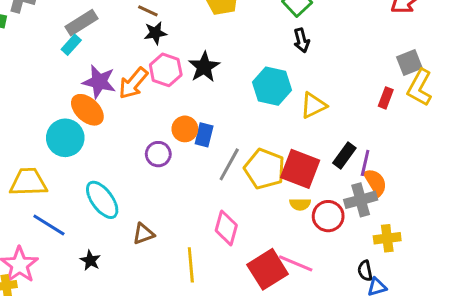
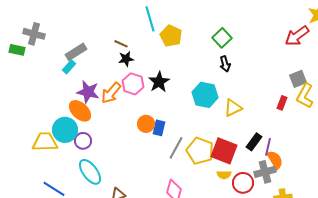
purple circle: (158, 154) -> (83, 141), moved
yellow trapezoid: (28, 182) -> (45, 142), moved

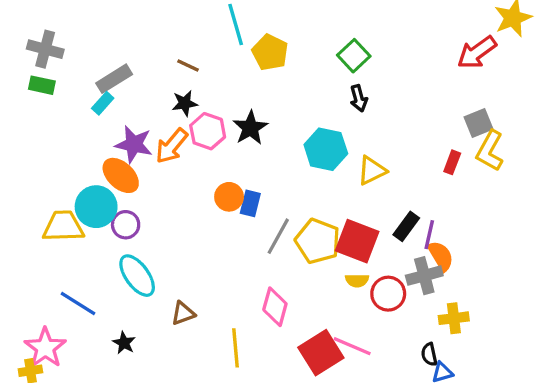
green rectangle: (17, 50) -> (42, 85), moved
black star: (126, 59) -> (185, 103), moved

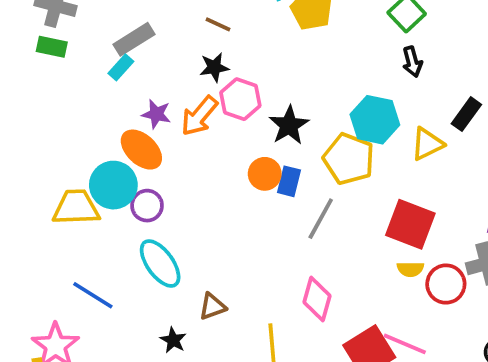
black star: (250, 128) -> (289, 125), moved
purple star: (134, 144) -> (156, 114), size x0.7
black rectangle: (406, 226) -> (466, 114), moved
yellow pentagon: (318, 241) -> (349, 159), moved
black star: (124, 343) -> (173, 340), moved

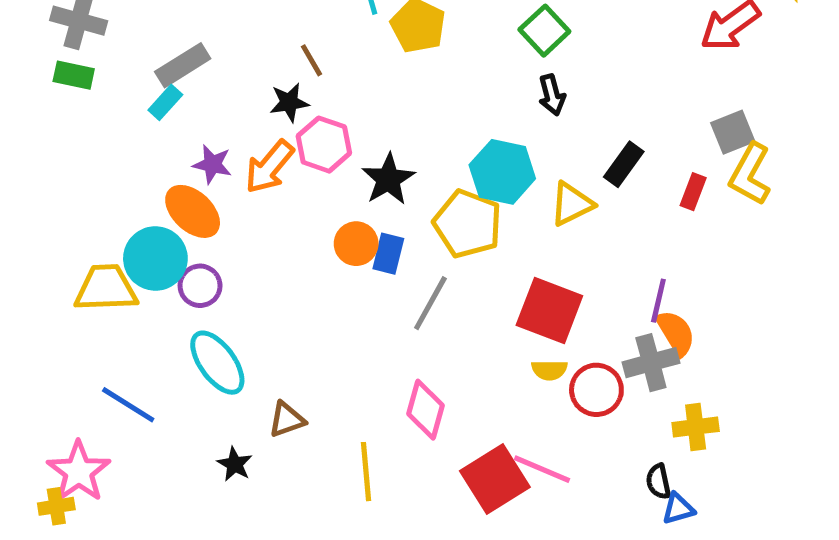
brown line: (218, 24) -> (312, 60), moved, turned 35

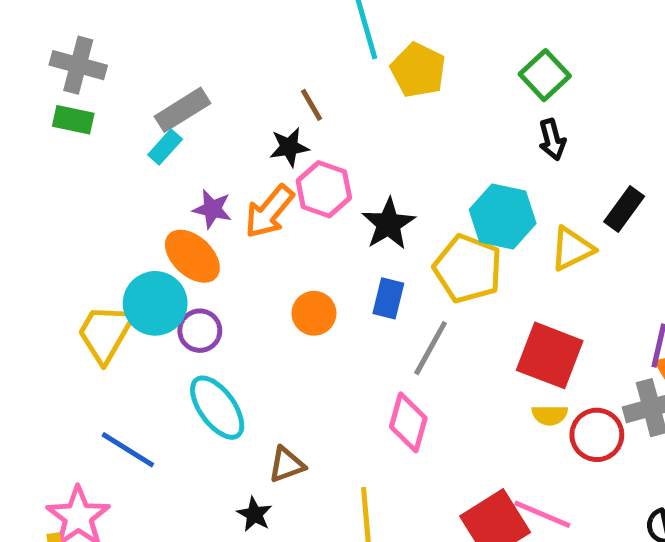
orange circle: (356, 244) -> (314, 313), moved
yellow trapezoid: (106, 288) -> (106, 333), turned -58
pink diamond: (425, 410) -> (408, 422), moved
black star: (235, 464) -> (254, 514), moved

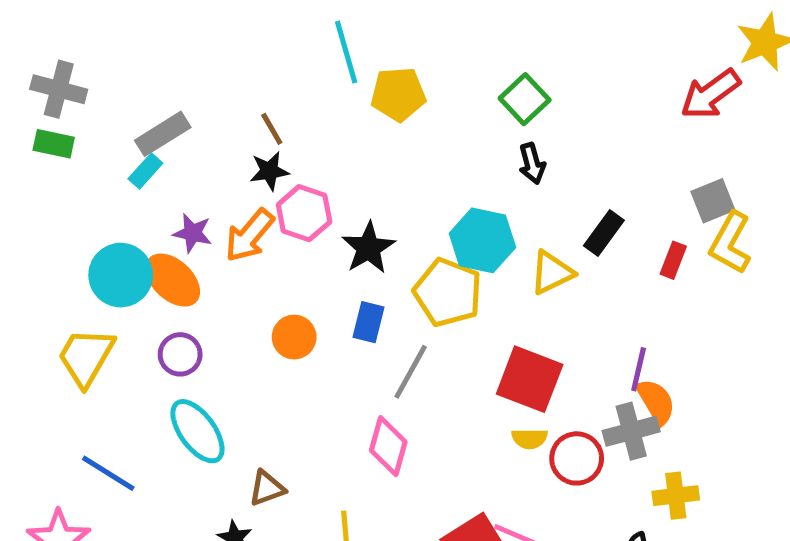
yellow pentagon: (418, 70) -> (398, 94), turned -30
brown line: (311, 105) -> (272, 129), moved
cyan circle: (155, 303) -> (121, 275), moved

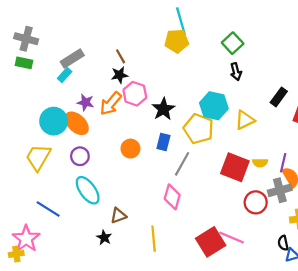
cyan line: (346, 52) -> (181, 21), moved
black rectangle: (604, 233) -> (279, 97), moved
yellow semicircle: (530, 439) -> (260, 163), moved

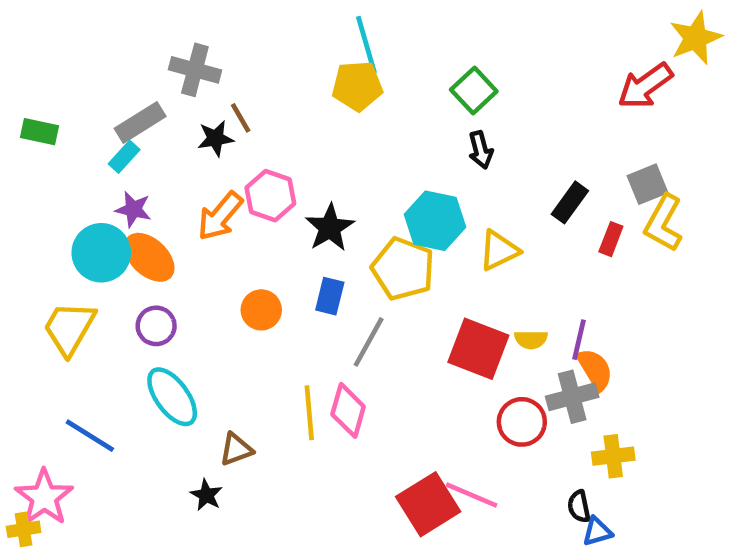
gray cross: (26, 39) -> (195, 70), moved
black star: (119, 75) -> (216, 138), moved
purple star: (85, 102) -> (133, 209), moved
yellow line: (154, 239) -> (309, 413), moved

